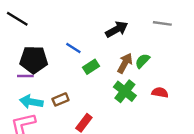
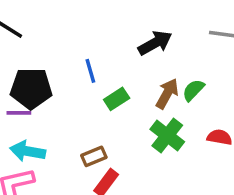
blue line: (73, 48) -> (90, 71), turned 42
brown rectangle: (61, 99) -> (94, 156), moved

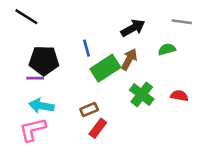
green semicircle: (193, 90) -> (167, 49), moved, turned 30
brown arrow: (167, 94) -> (129, 59), moved
green rectangle: (117, 99) -> (105, 68), size x1.6

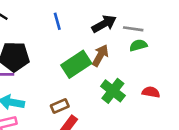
gray line: (182, 22) -> (133, 29), moved
blue line: (87, 48) -> (57, 21), moved

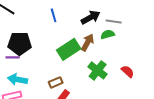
green semicircle: (138, 45) -> (108, 34), moved
red semicircle: (151, 92) -> (128, 71), turned 32

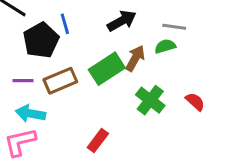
blue line: (54, 15) -> (65, 24), moved
black arrow: (91, 17) -> (122, 21), moved
black pentagon: (20, 43) -> (41, 40), moved, turned -30
brown rectangle: (56, 82) -> (60, 81), moved, size x1.5

